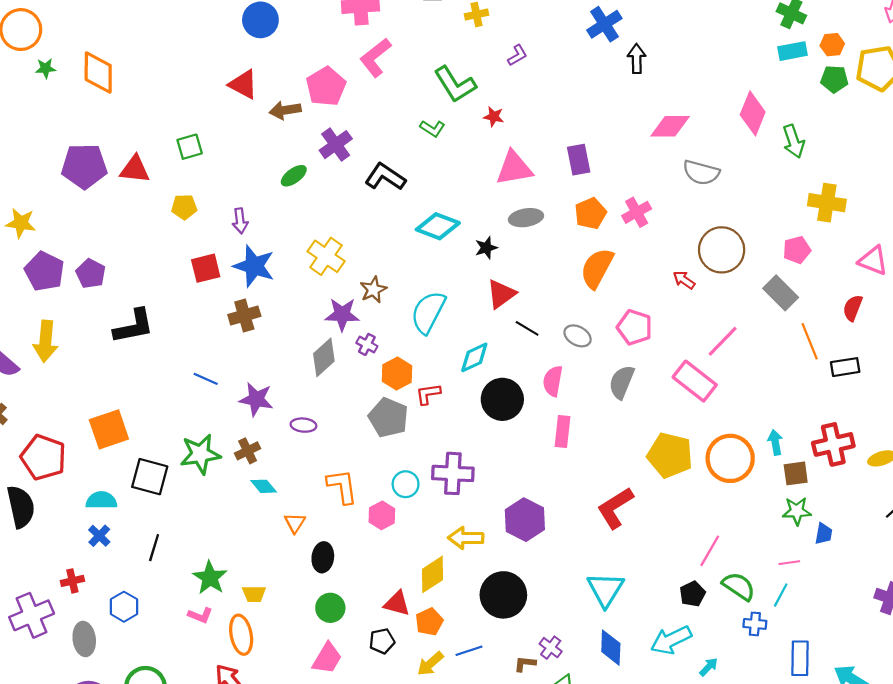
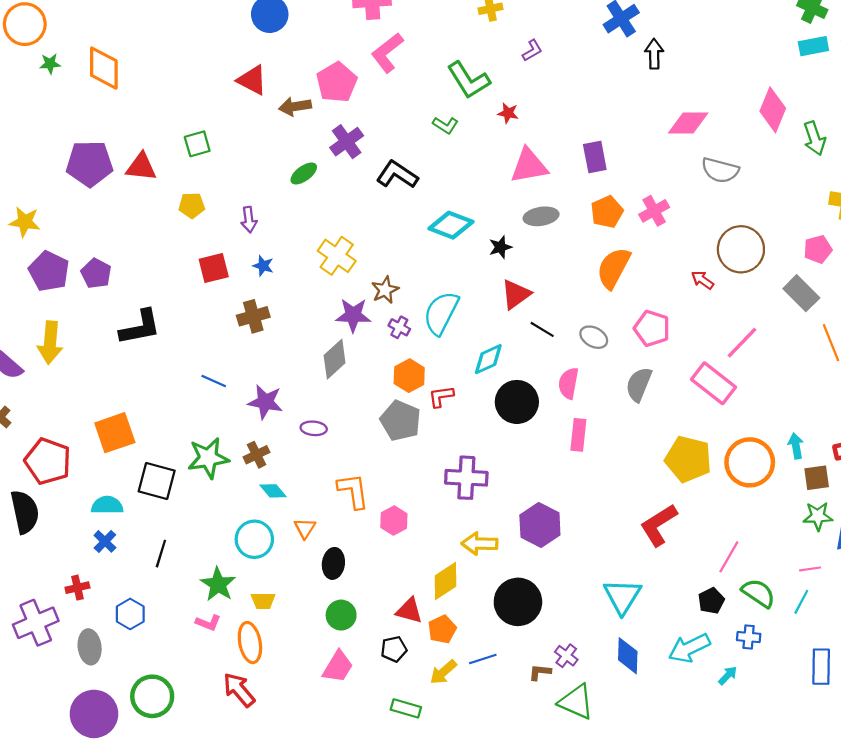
blue star: (254, 266) -> (263, 266), size x0.5
purple cross: (367, 344) -> (399, 327), moved
cyan circle: (406, 484) -> (254, 539), moved, size x1.4
red L-shape: (615, 508) -> (659, 525), moved
blue cross: (755, 624) -> (749, 637), moved

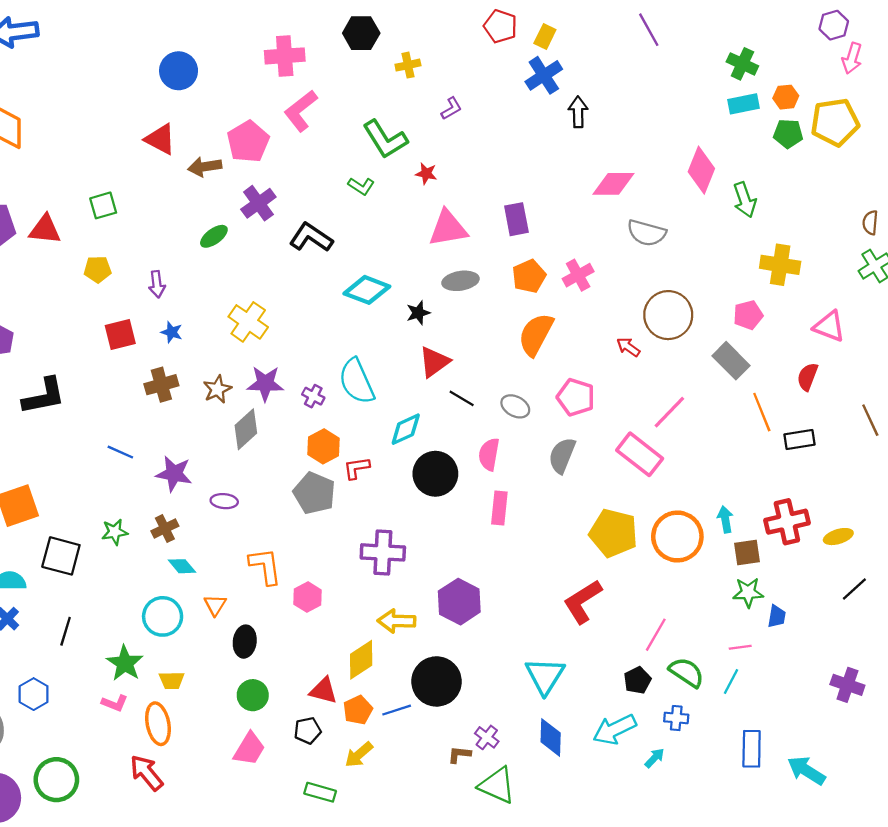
brown star: (385, 290) -> (217, 389), moved
cyan semicircle: (441, 313) -> (357, 381), turned -51
green star: (208, 458) -> (115, 532), size x0.6
blue line: (483, 659) -> (397, 710), moved

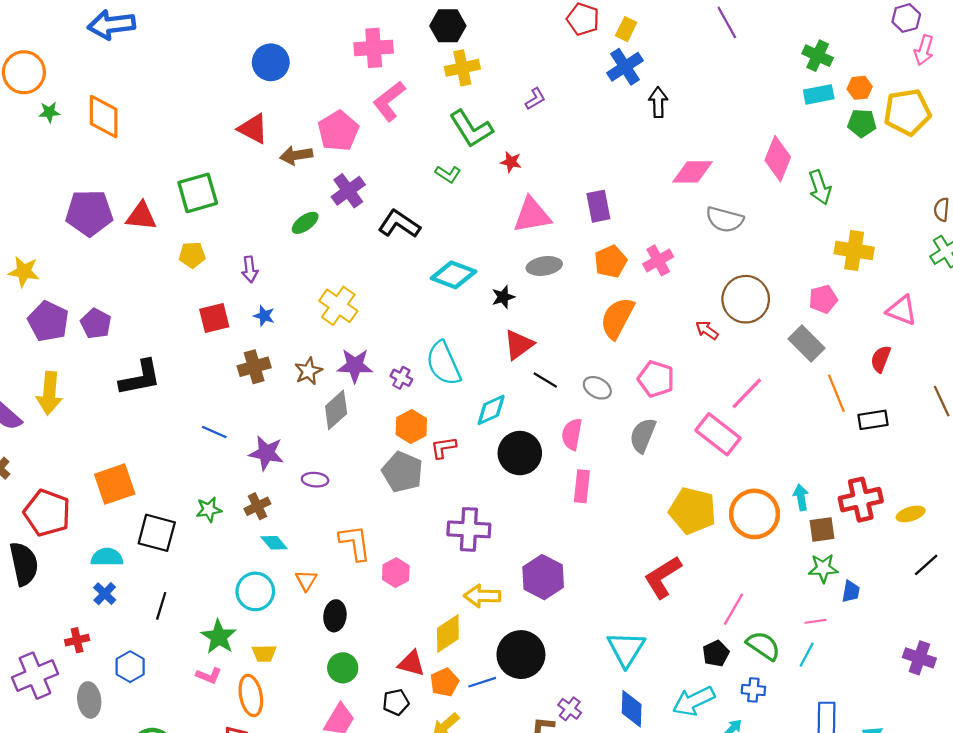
yellow cross: (408, 65) -> (462, 68), moved, size x1.4
green square: (103, 205) -> (198, 193), size x1.5

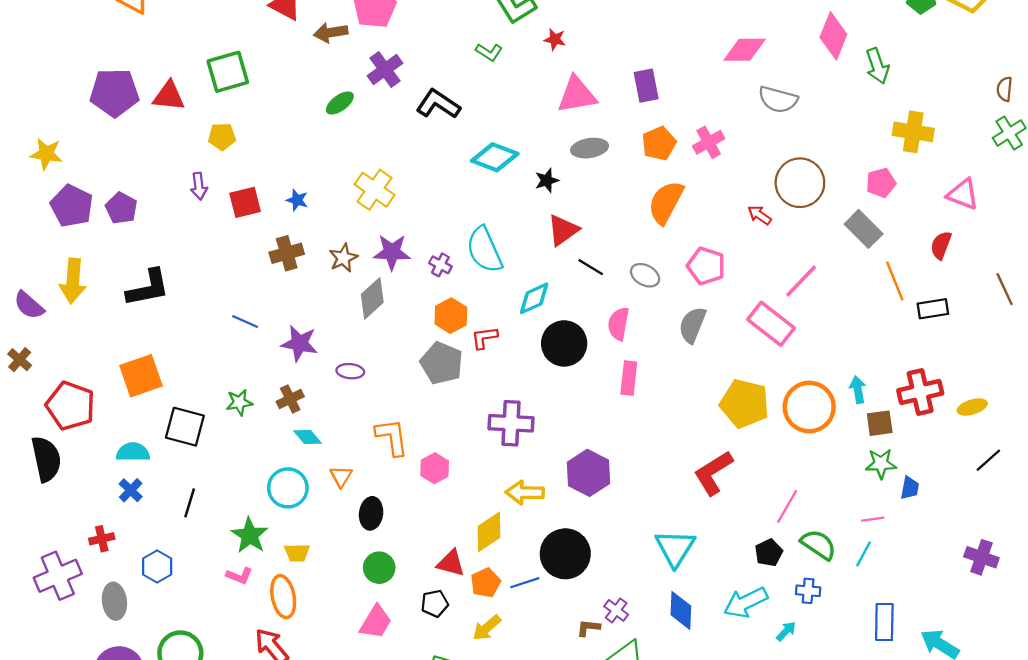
purple arrow: (250, 269) -> (199, 186), moved
black L-shape: (140, 378) -> (148, 288), moved

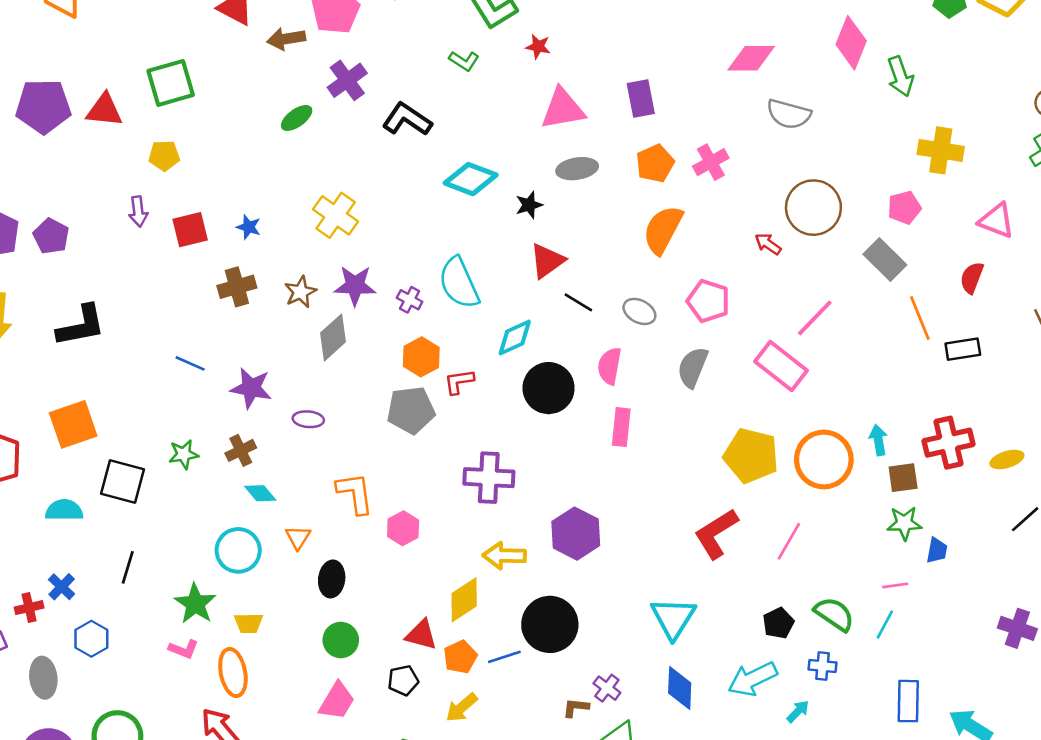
gray pentagon: (442, 363) -> (411, 410), turned -30
blue cross: (131, 490) -> (62, 587), moved
pink line: (787, 506) -> (789, 541), moved

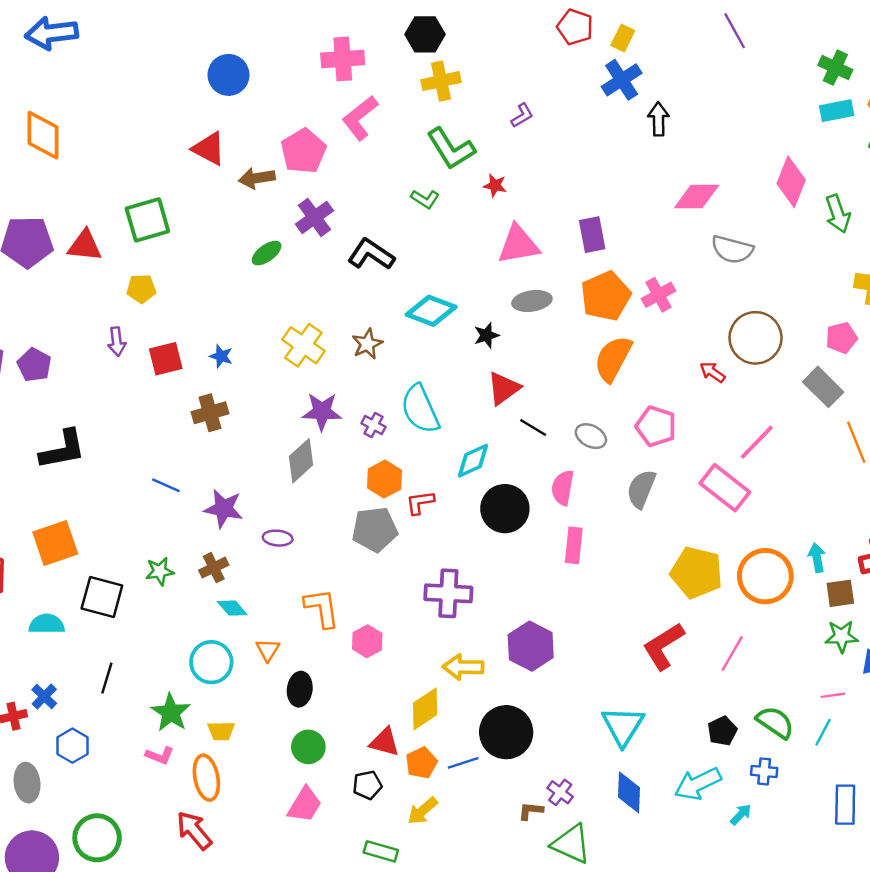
orange pentagon: (655, 163) -> (606, 296), size x1.4
brown star: (300, 292) -> (367, 344), moved

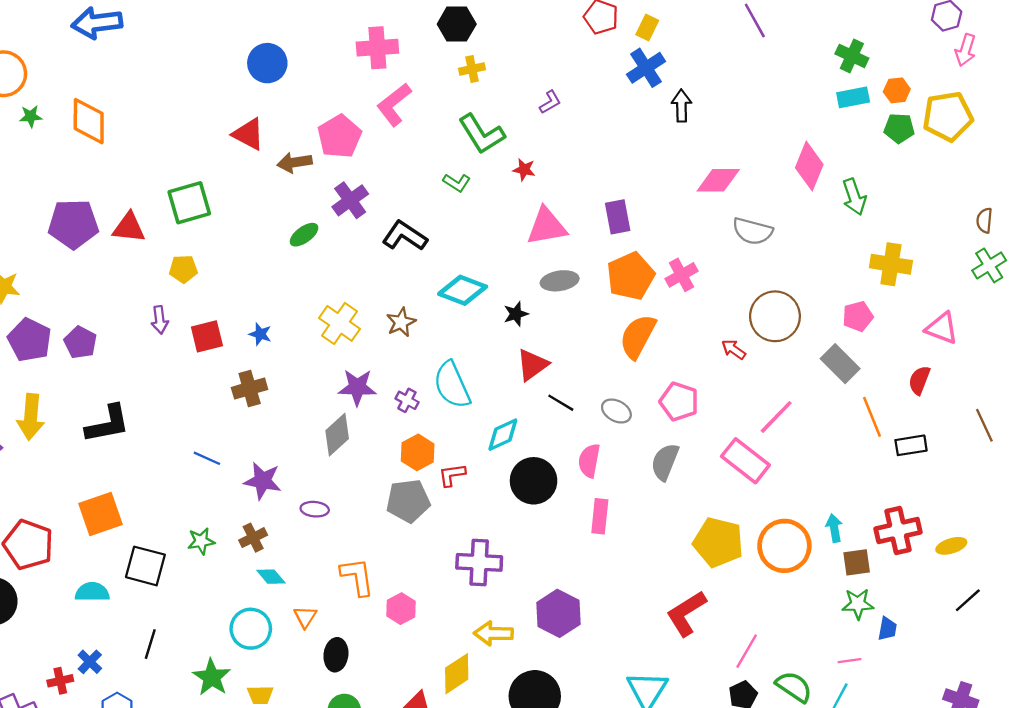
yellow cross: (441, 81) -> (472, 69), size x0.7
pink line: (732, 654) -> (747, 651), moved

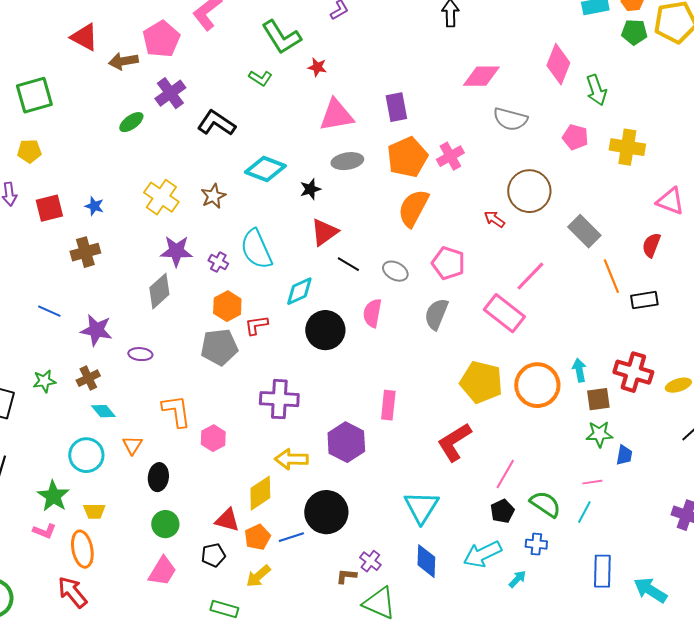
pink pentagon: (858, 316) -> (575, 137), moved, turned 30
pink rectangle: (600, 516) -> (388, 405), moved
red cross: (898, 530) -> (633, 372), turned 30

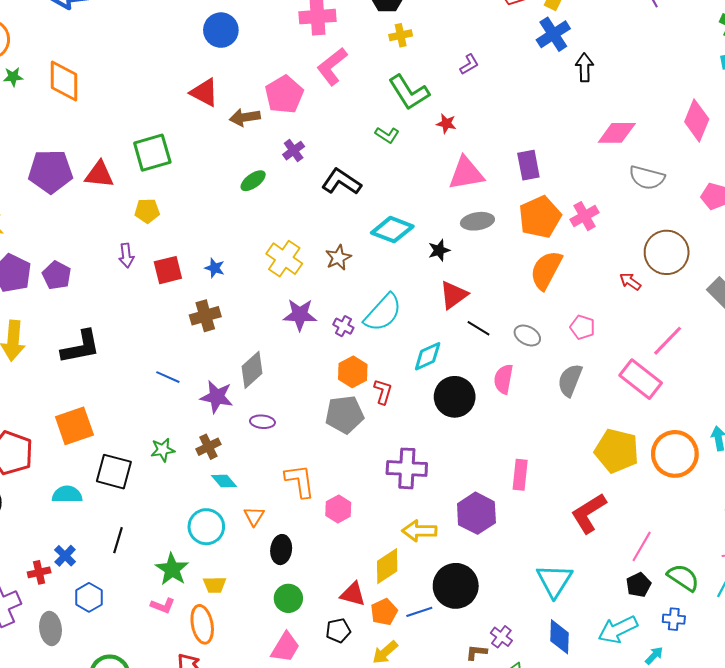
purple cross: (170, 93) -> (294, 151), size x0.7
cyan semicircle: (256, 249) -> (383, 313), turned -114
pink pentagon: (448, 263) -> (582, 327), size x0.7
gray diamond: (159, 291) -> (252, 370), moved
red L-shape: (256, 325) -> (383, 392), turned 115

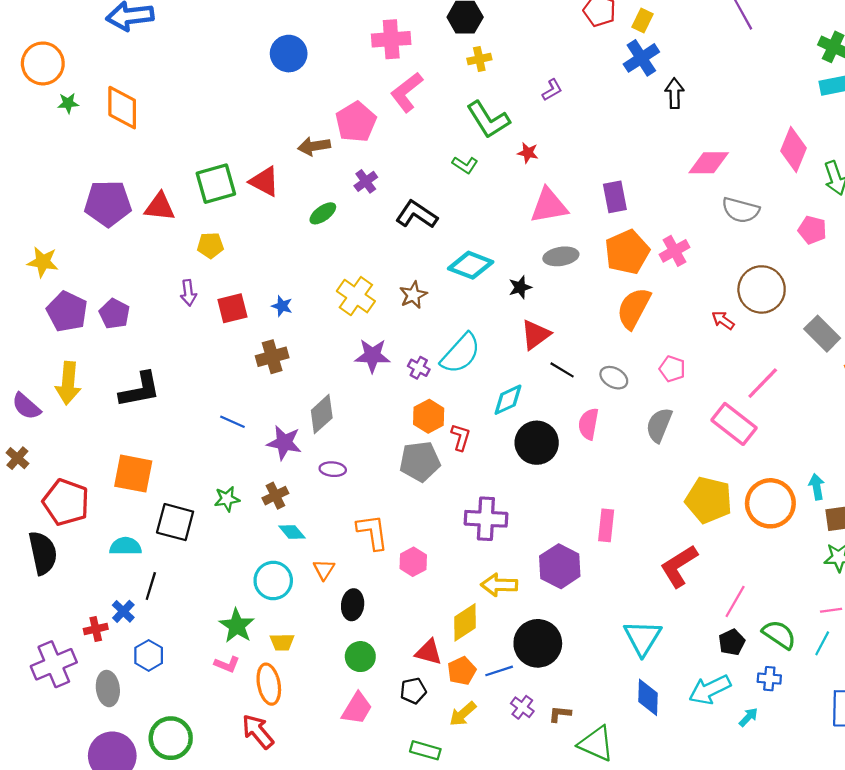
red triangle: (204, 92) -> (264, 181), moved
orange square: (74, 426) -> (133, 474), turned 30
black line: (118, 540) -> (151, 586), moved
purple cross: (501, 637) -> (522, 707), moved

